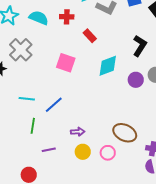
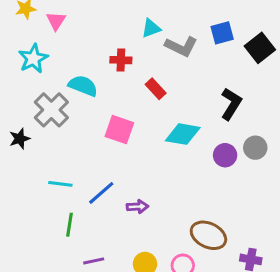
cyan semicircle: (39, 18) -> (83, 86), moved
cyan diamond: (108, 66) -> (183, 134), turned 30
purple arrow: (78, 132) -> (137, 207), moved

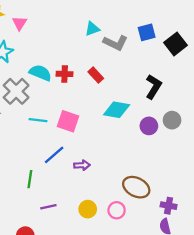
red cross: (121, 60) -> (65, 74), moved
pink square: (119, 130) -> (68, 121), moved
cyan line: (60, 184) -> (38, 120), moved

